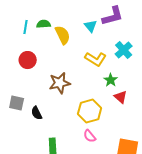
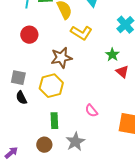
yellow L-shape: (96, 59) -> (81, 33), moved
yellow hexagon: (90, 111) -> (51, 86), moved
black semicircle: (37, 113) -> (21, 98), moved

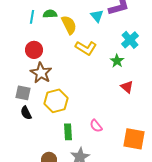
green star: (112, 55) -> (117, 61), moved
brown star: (61, 58) -> (41, 73), moved, turned -30
green rectangle: (54, 121) -> (68, 132), moved

